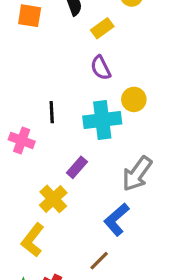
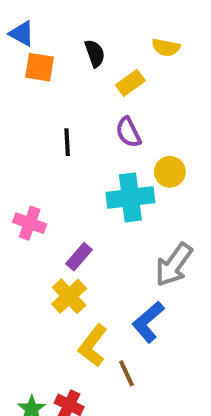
black line: (52, 112) -> (67, 142), moved
purple rectangle: (77, 167) -> (79, 257), moved
yellow L-shape: (33, 240) -> (93, 346), moved
brown line: (99, 261) -> (126, 373), turned -70

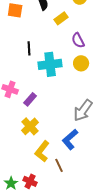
purple semicircle: (128, 132) -> (78, 40), moved
cyan cross: (130, 197) -> (50, 64), moved
purple rectangle: (79, 257) -> (30, 99), moved

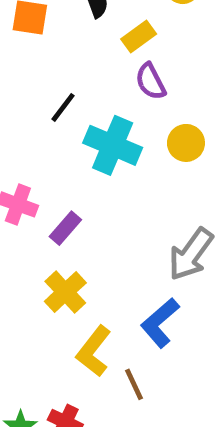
purple semicircle: (78, 40) -> (150, 81), moved
black line: (29, 48) -> (63, 107), turned 40
cyan cross: (50, 64) -> (113, 145), turned 30

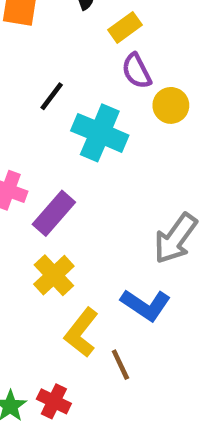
yellow circle: (186, 143) -> (171, 105), moved
purple rectangle: (65, 228) -> (54, 213), size x1.4
blue L-shape: (160, 323) -> (146, 305), turned -105

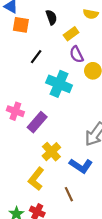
black line: (52, 96) -> (36, 57), moved
yellow cross: (54, 275) -> (51, 152), moved
yellow L-shape: (81, 333) -> (36, 179), moved

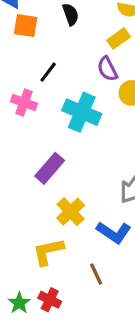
yellow rectangle: (71, 34) -> (119, 38), moved
pink cross: (15, 111) -> (24, 103), moved
yellow L-shape: (36, 179) -> (48, 252), turned 40

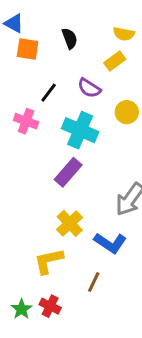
purple semicircle: (107, 69) -> (89, 88), moved, turned -30
purple rectangle: (50, 168) -> (68, 172), moved
brown line: (96, 274) -> (94, 282), turned 50

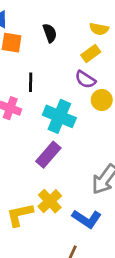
purple semicircle: (89, 88) -> (85, 79), moved
black line: (49, 93) -> (31, 82), turned -36
yellow L-shape: (49, 261) -> (20, 215), moved

